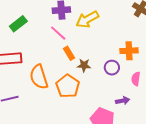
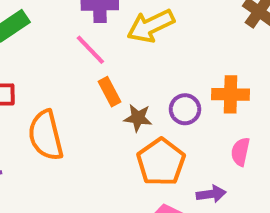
purple circle: (112, 68) -> (185, 109), moved
orange pentagon: (68, 86) -> (161, 162), moved

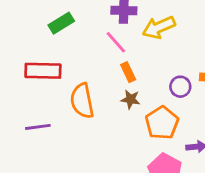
brown star: (138, 118) -> (131, 99), moved

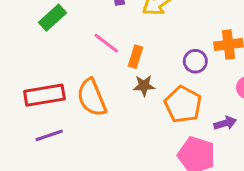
pink line: (116, 42) -> (106, 43), moved
red rectangle: (43, 71) -> (44, 95), moved
orange rectangle: (128, 72) -> (135, 57), turned 54

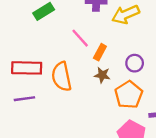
purple circle: (195, 61) -> (135, 63), moved

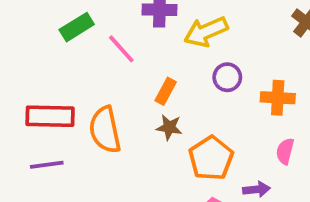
pink line: (80, 38) -> (121, 49), moved
purple circle: (135, 63) -> (227, 77), moved

